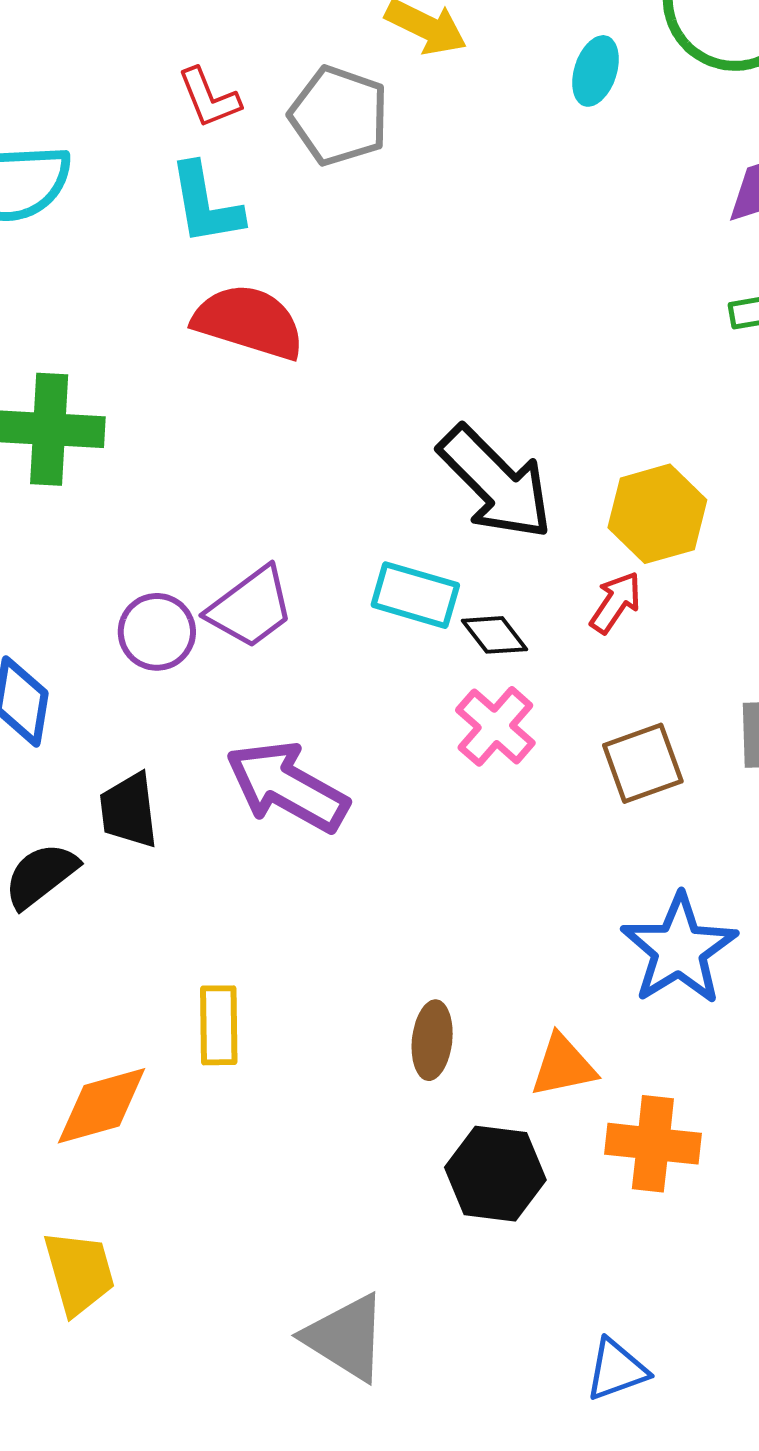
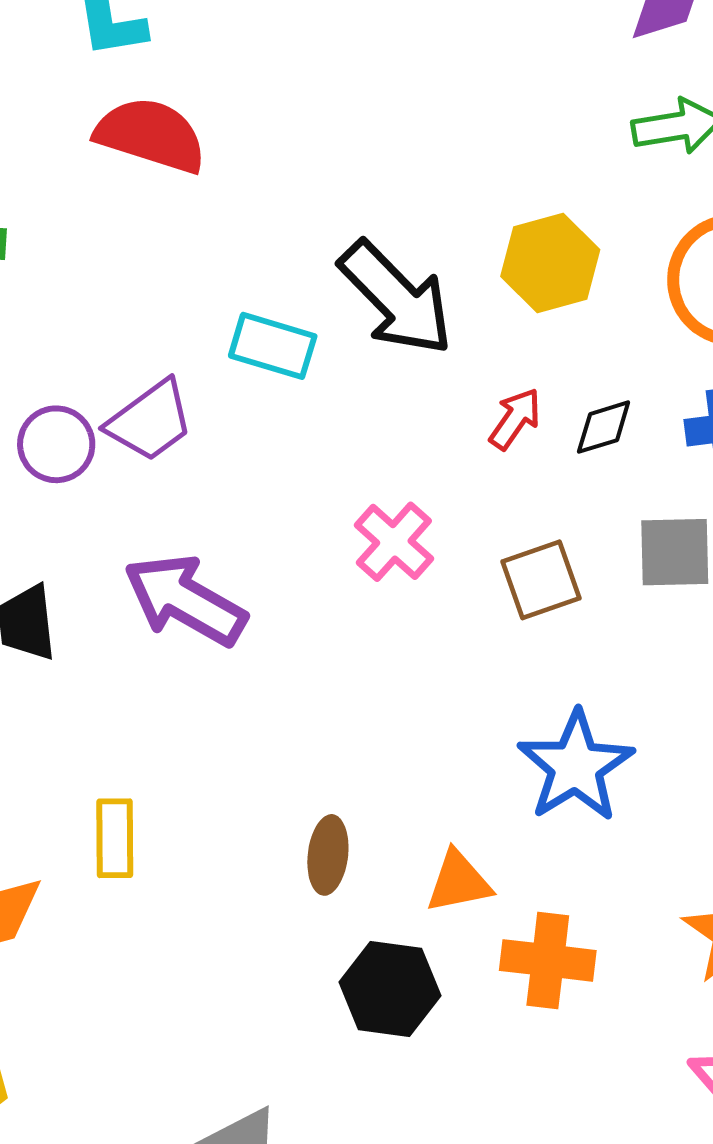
yellow hexagon: (657, 514) -> (550, 263), moved
cyan rectangle: (415, 595) -> (273, 346), moved
black diamond: (495, 635) -> (604, 427), moved, turned -70

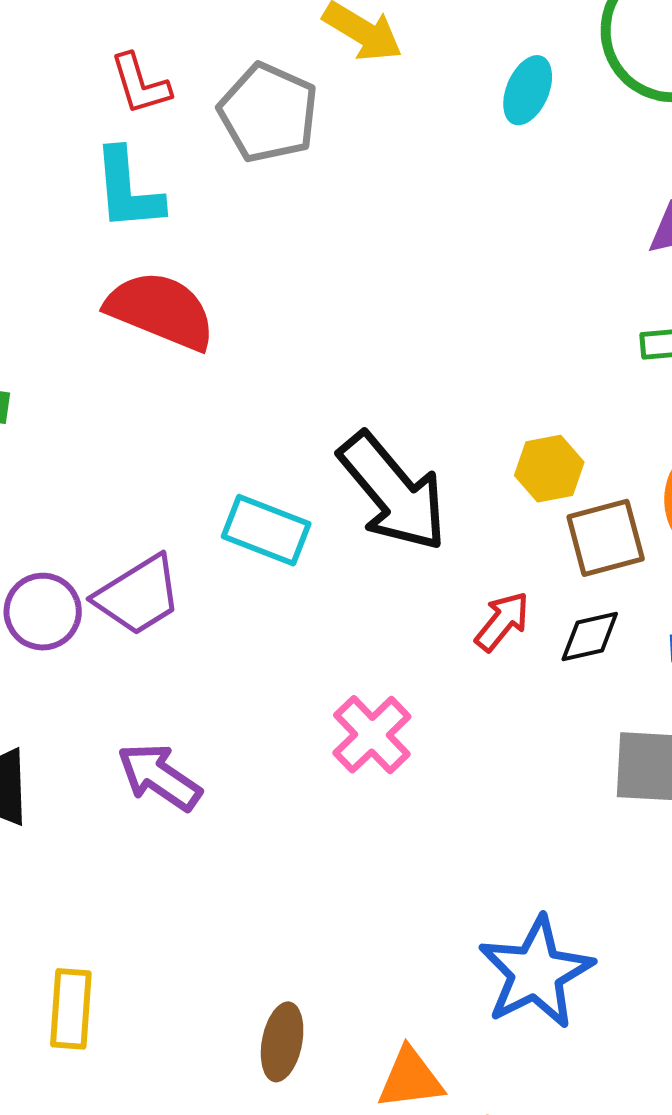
yellow hexagon: (550, 263) -> (549, 469), size x0.7
brown square: (541, 580) -> (606, 538), moved
purple arrow: (185, 600) -> (159, 777), size x0.7

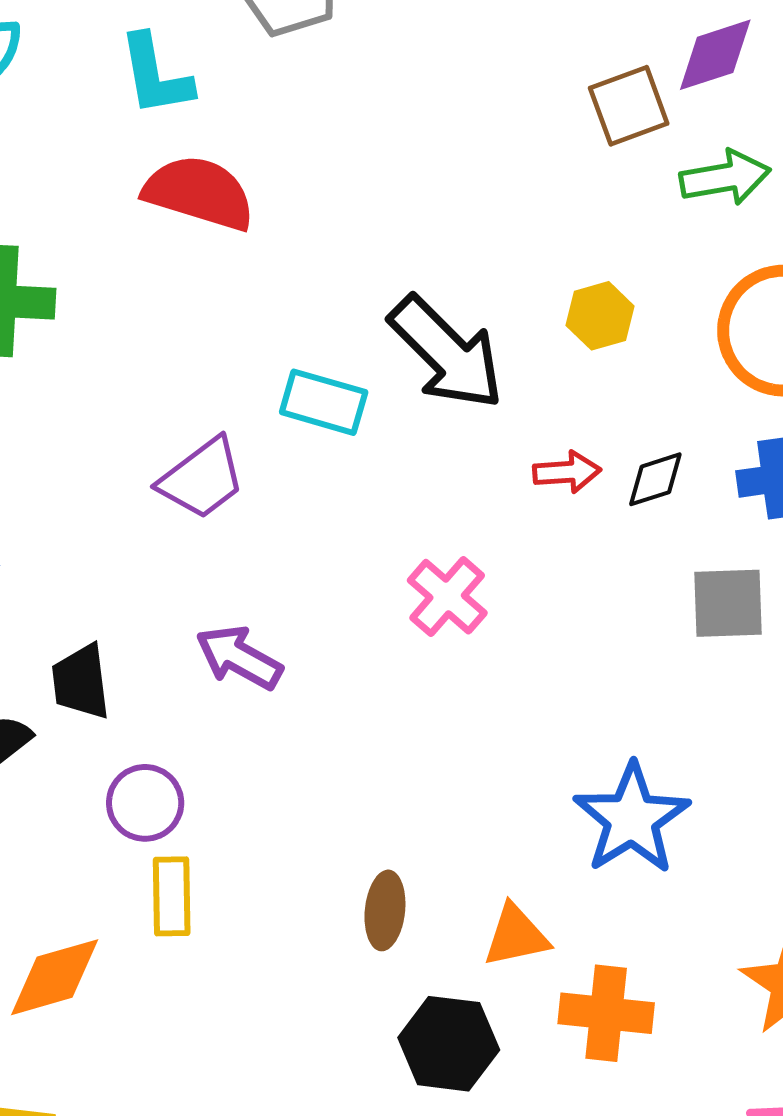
brown square: (606, 538) -> (629, 106), moved
purple circle: (43, 612) -> (145, 803), moved
red arrow: (502, 621) -> (567, 472), turned 52

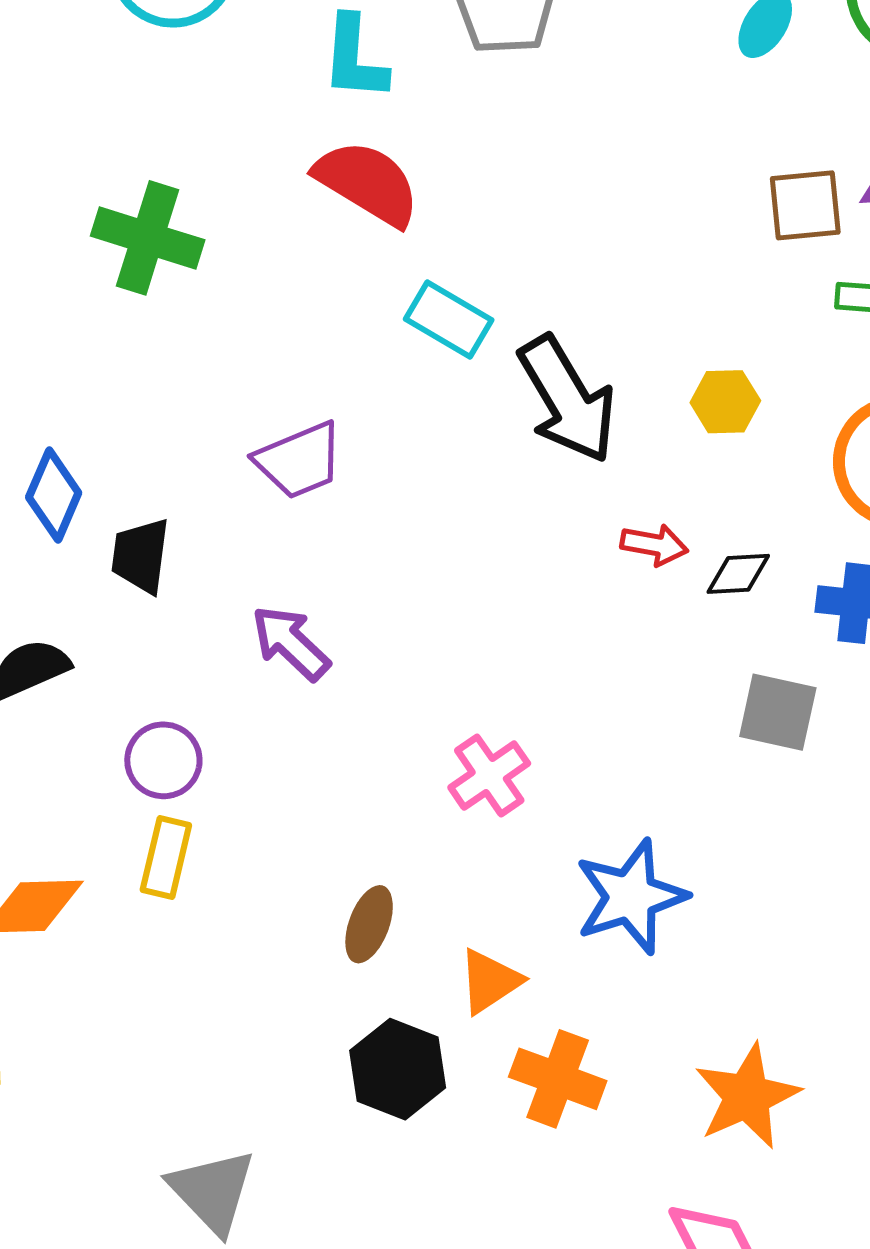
cyan rectangle: (324, 402) -> (449, 319), moved
pink cross: (447, 597) -> (489, 775), moved
black trapezoid: (81, 682) -> (141, 556), moved
orange triangle: (516, 936) -> (490, 981), turned -36

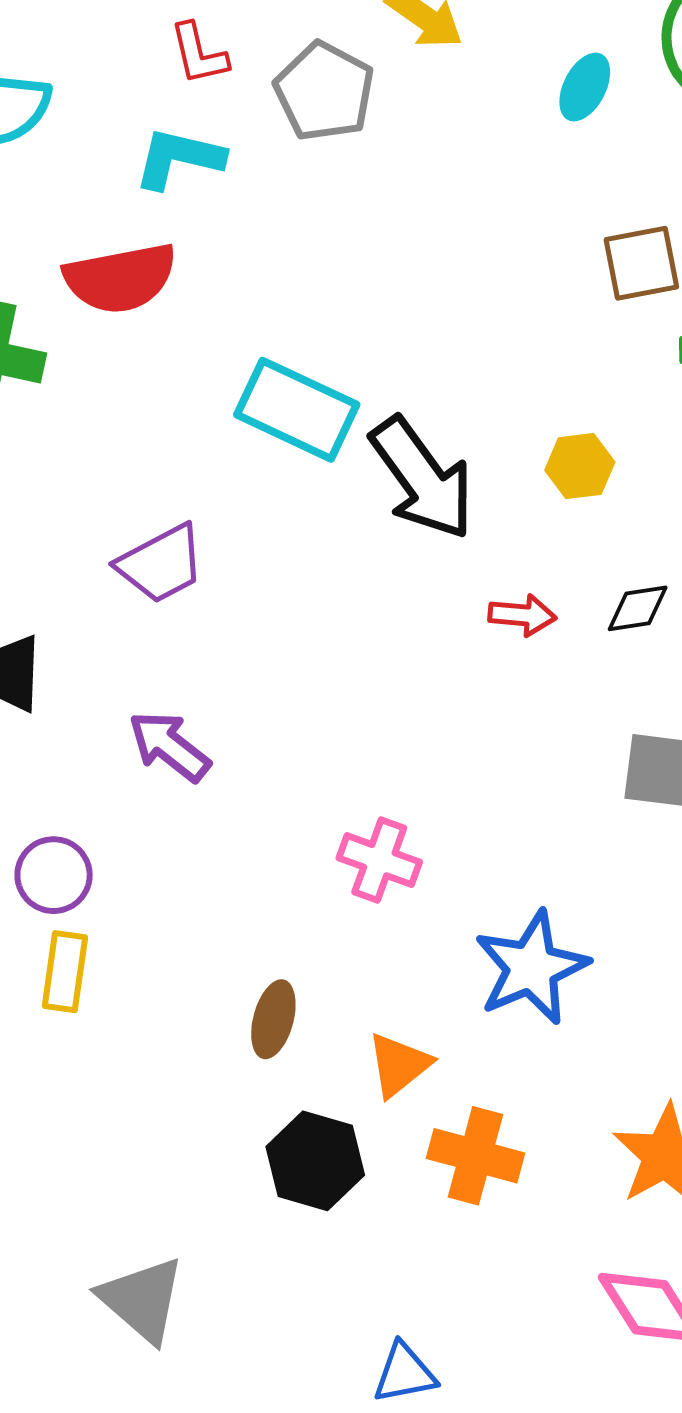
cyan L-shape: (354, 58) -> (179, 158), turned 104
red semicircle: (368, 183) -> (120, 278), moved, turned 143
cyan rectangle: (449, 319) -> (297, 410), size x1.4
black diamond: (738, 574) -> (638, 608), moved
pink cross: (489, 775) -> (379, 860), turned -30

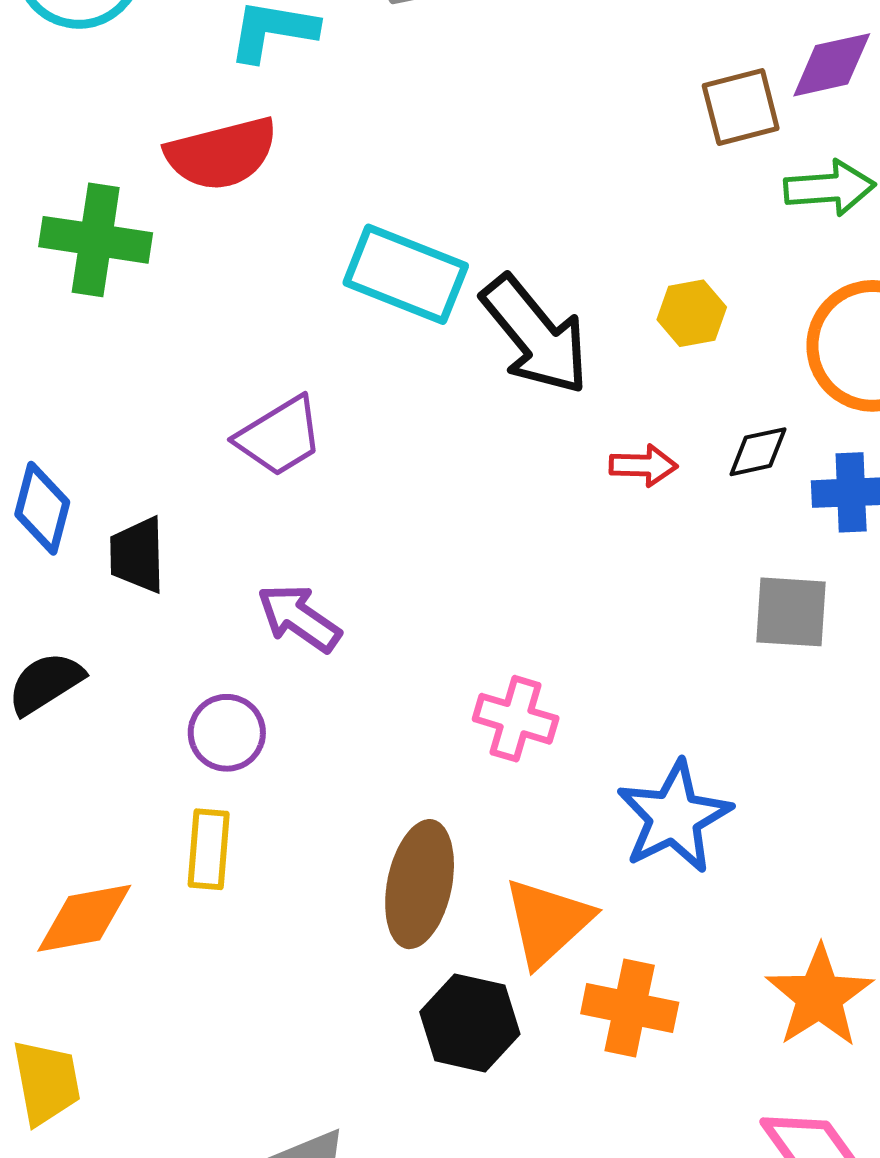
purple circle: (54, 875) -> (227, 733), moved
brown ellipse: (273, 1019) -> (420, 884), size x1.6
orange triangle: (399, 1065) -> (548, 922), size x1.4

